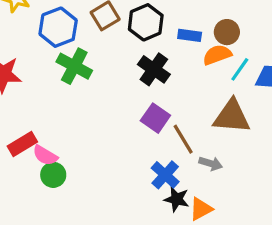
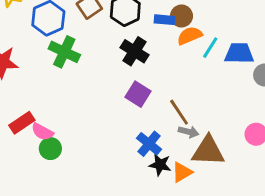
brown circle: (227, 32) -> (181, 16), moved
brown triangle: (232, 116) -> (208, 151), moved
brown line: (183, 139) -> (179, 112), moved

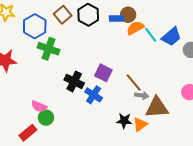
cyan line: (210, 48) -> (151, 35), turned -63
black cross: (134, 51) -> (74, 81), moved
blue trapezoid: (239, 53) -> (171, 37), turned 145
red rectangle: (22, 123) -> (28, 133), moved
blue cross: (149, 144) -> (94, 95), moved

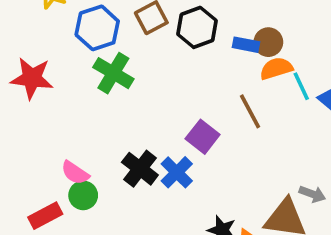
black cross: (74, 81) -> (140, 169), moved
brown line: (134, 82) -> (250, 111), moved
gray arrow: (142, 95) -> (312, 194), moved

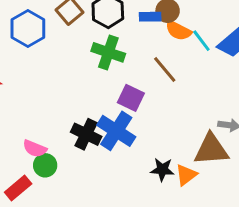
orange semicircle: (276, 68) -> (178, 31), turned -124
green cross: (113, 73) -> (108, 52), moved
blue cross: (177, 172) -> (116, 131), size x1.4

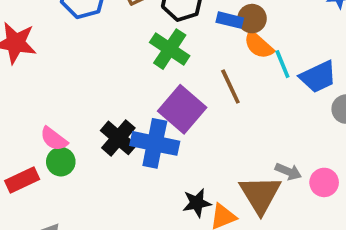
purple square: (131, 98) -> (182, 109), size x1.4
blue cross: (116, 131) -> (155, 143), turned -36
brown triangle: (211, 149) -> (260, 194), turned 48
black star: (162, 170) -> (197, 203), turned -30

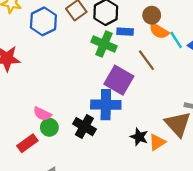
blue rectangle: (230, 20) -> (125, 32), moved
black cross: (118, 138) -> (84, 127), moved
black star: (197, 203) -> (139, 137), turned -30

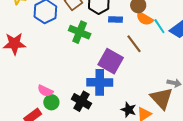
green cross: (104, 44) -> (80, 32), moved

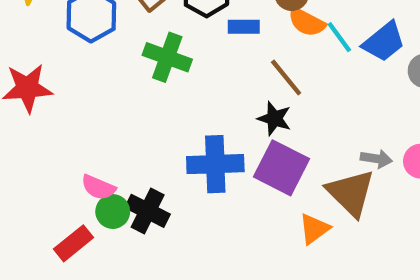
purple square: (111, 61) -> (281, 168), moved
black cross: (81, 101) -> (148, 211), moved
black star: (129, 110) -> (274, 119), moved

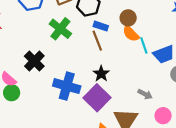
brown line: (286, 77) -> (97, 41), moved
gray arrow: (376, 159) -> (145, 94), moved
black cross: (148, 211) -> (34, 61), moved

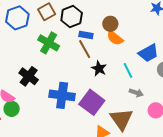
cyan line: (144, 45) -> (128, 70), moved
black star: (101, 74) -> (99, 68), moved

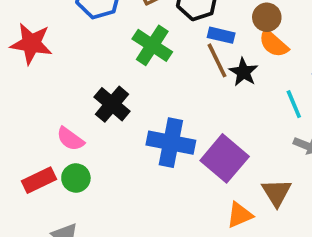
black star: (99, 68) -> (243, 72), moved
green circle: (12, 109) -> (76, 178), moved
brown triangle: (121, 119) -> (277, 193), size x0.7

